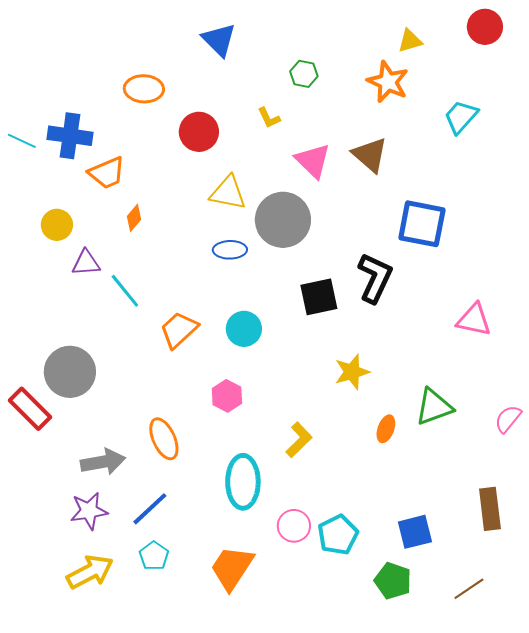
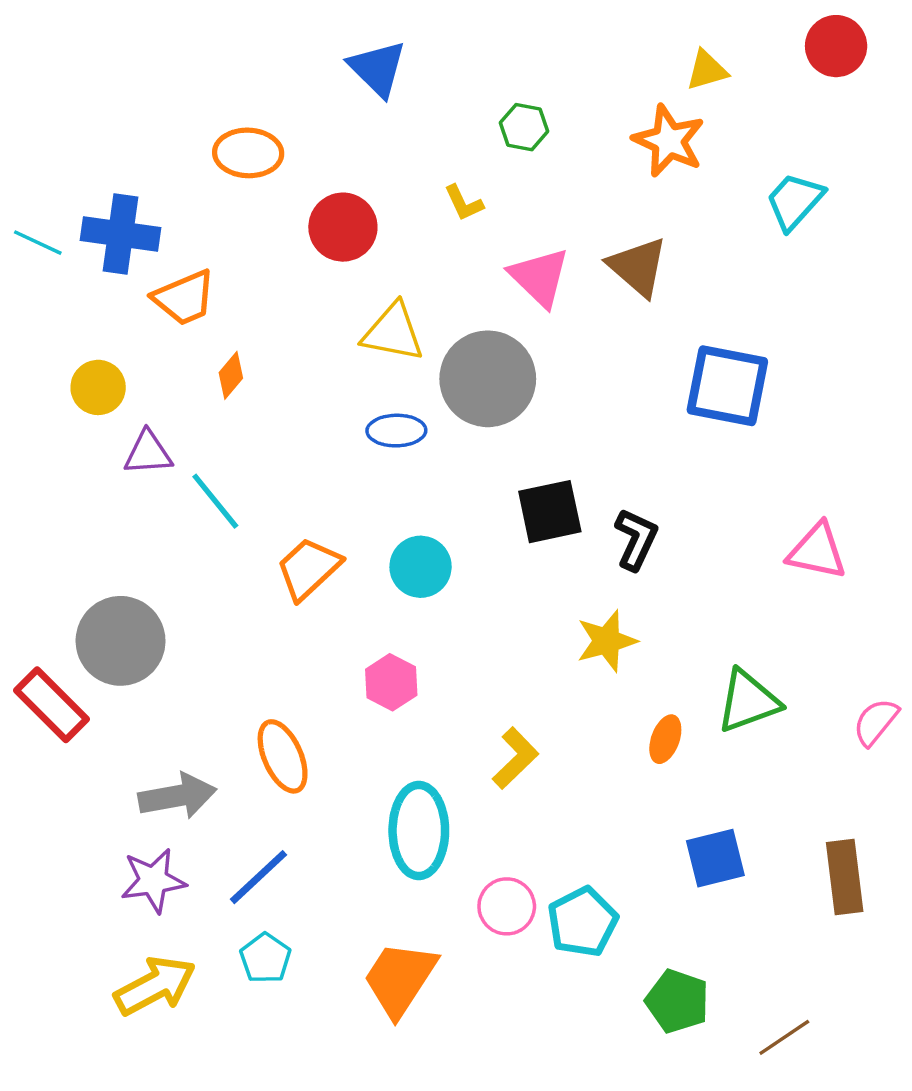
black L-shape: (375, 278) -> (636, 539), moved, size x0.7
blue square: (415, 532) -> (715, 858), moved
brown line: (469, 589) -> (784, 1037), moved

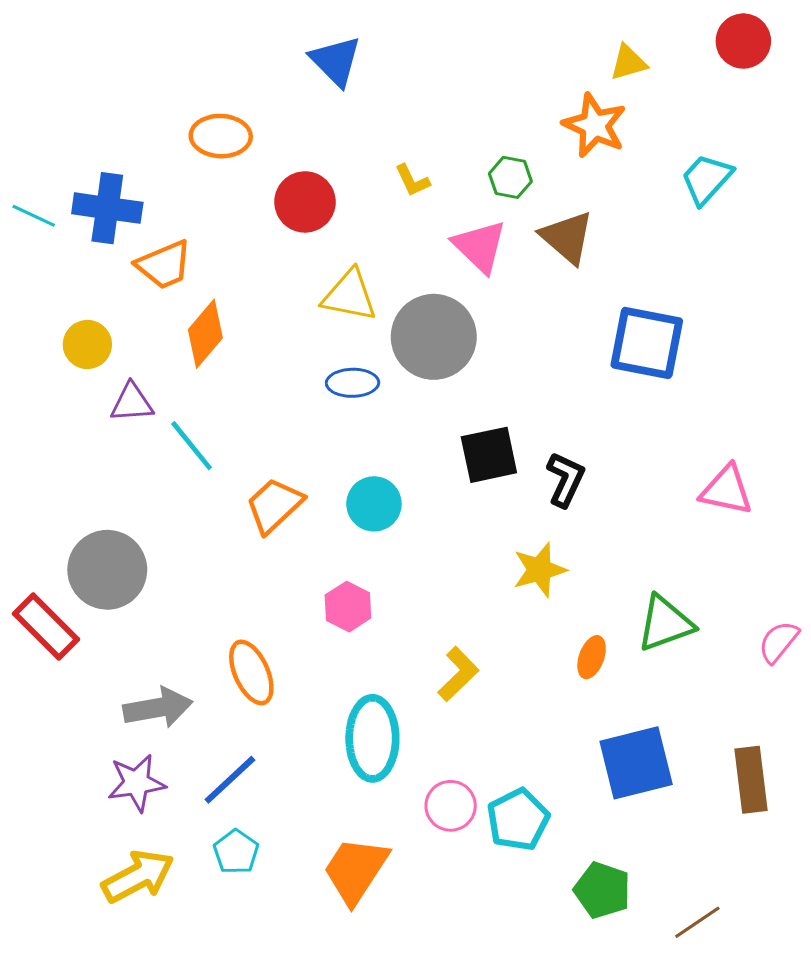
green hexagon: (524, 127) -> (510, 177), moved
orange diamond: (231, 375) -> (205, 334), size x1.6
blue square: (715, 858) -> (636, 763), size x1.4

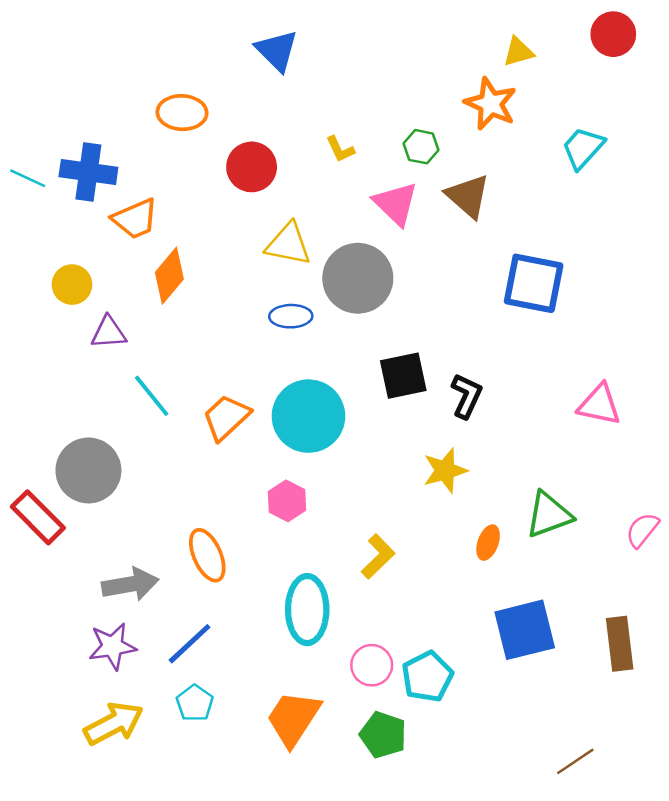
cyan line: (192, 446) -> (152, 396), moved
cyan circle: (374, 504) -> (308, 416), size x1.6
green pentagon: (602, 890) -> (383, 735), moved

